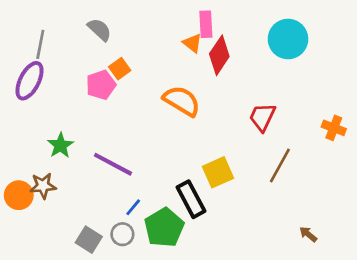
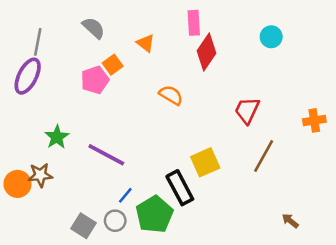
cyan circle: (288, 39) -> (271, 37), size x0.6
orange triangle: (192, 43) -> (146, 43), moved
orange semicircle: (182, 101) -> (171, 95), size x0.7
orange cross: (334, 128) -> (314, 120), turned -30

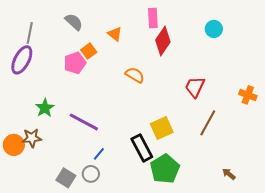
orange cross: (314, 120) -> (248, 95), turned 30
green pentagon: (154, 214) -> (165, 169), moved

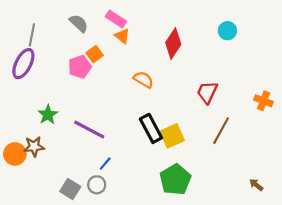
pink rectangle: (153, 18) -> (116, 19), moved, turned -54
black rectangle: (142, 148) -> (151, 128), moved
brown arrow: (229, 174) -> (256, 185), moved

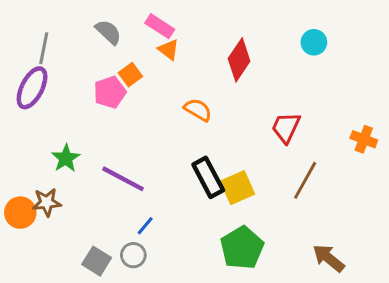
brown arrow: (256, 185) -> (329, 258), moved, size x1.6

